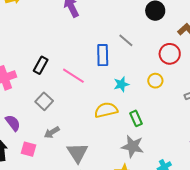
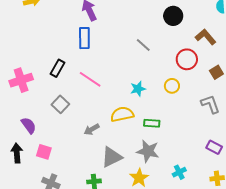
blue rectangle: (103, 55) -> (84, 38), moved
green rectangle: (136, 118) -> (152, 123), turned -63
gray arrow: (52, 132) -> (92, 129), moved
gray triangle: (77, 153) -> (112, 157), moved, turned 35

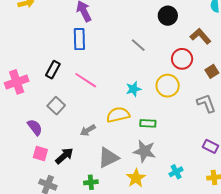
yellow circle: (172, 86) -> (168, 86), size x1.5
purple semicircle: (29, 125) -> (35, 127), moved
black arrow: (17, 153) -> (64, 156), moved, turned 54

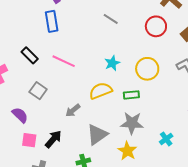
black rectangle: (53, 70) -> (30, 55), turned -66
yellow circle: (168, 86) -> (147, 69), moved

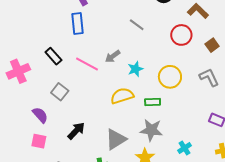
gray arrow: (73, 110) -> (113, 56), moved
black arrow: (53, 139) -> (76, 131), moved
pink square: (29, 140) -> (39, 141), moved

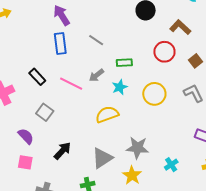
gray line: (137, 25) -> (96, 40), moved
green rectangle: (153, 102) -> (124, 63), moved

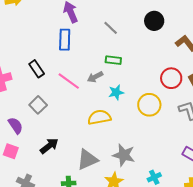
gray line: (96, 40) -> (111, 28), moved
red circle: (164, 52) -> (171, 78), moved
green rectangle: (124, 63) -> (113, 60), moved

